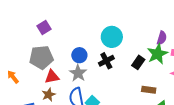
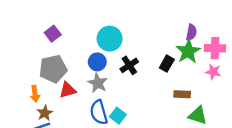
cyan circle: (112, 37) -> (110, 39), moved
orange arrow: (13, 77) -> (35, 94), moved, turned -144
brown star: (49, 95) -> (45, 113), moved

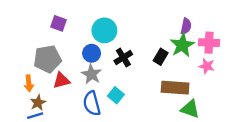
purple square: (53, 34) -> (58, 23), moved, turned -35
brown rectangle: (182, 94) -> (175, 88), size x1.6
cyan square: (118, 116) -> (116, 95), moved

